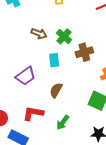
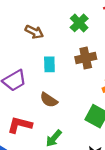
green cross: (64, 36) -> (79, 23), moved
brown semicircle: (56, 90) -> (49, 100), turned -91

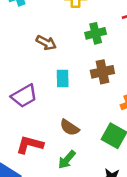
green cross: (79, 23) -> (96, 33), turned 30
brown semicircle: (49, 100) -> (70, 128), moved

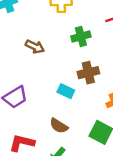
cyan rectangle: (63, 79) -> (66, 91), moved, turned -63

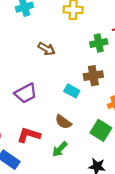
green cross: (81, 37) -> (99, 43), moved

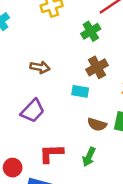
brown arrow: (46, 49) -> (40, 67), moved
brown semicircle: (63, 122) -> (97, 124), moved

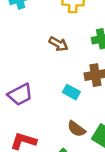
brown arrow: (40, 67) -> (58, 44), moved

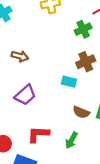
brown arrow: (58, 44) -> (20, 56), moved

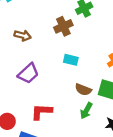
brown cross: (86, 62) -> (63, 26), moved
green arrow: (71, 140) -> (86, 111), moved

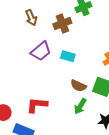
brown arrow: (23, 35) -> (31, 18), moved, turned 49
purple trapezoid: (28, 73) -> (41, 51), moved

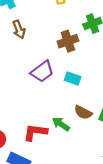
brown arrow: (31, 18) -> (19, 29), moved
green arrow: (80, 106) -> (61, 124), moved, turned 91

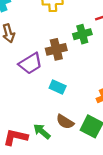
purple trapezoid: (42, 71) -> (30, 63), moved

